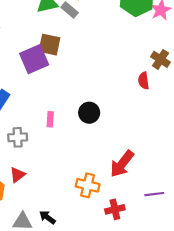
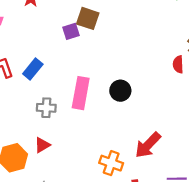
purple square: (34, 59) -> (71, 31), size x0.6
pink rectangle: (50, 119) -> (81, 93), size x2.0

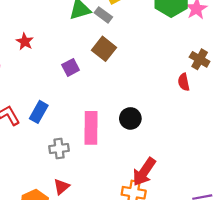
brown square: (88, 18) -> (104, 49), moved, turned 30
red arrow: (148, 145) -> (144, 172), moved

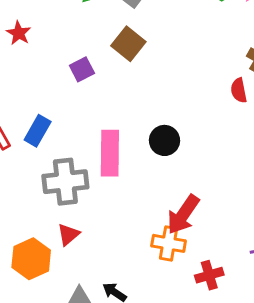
gray cross: (59, 148) -> (65, 182), size x1.6

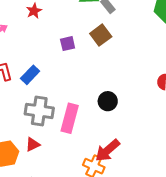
pink rectangle: (110, 153) -> (70, 118), moved

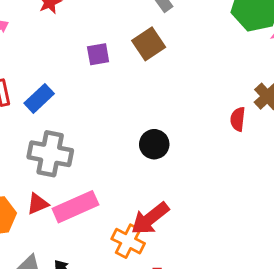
pink rectangle: (70, 118) -> (75, 207), moved, turned 48

